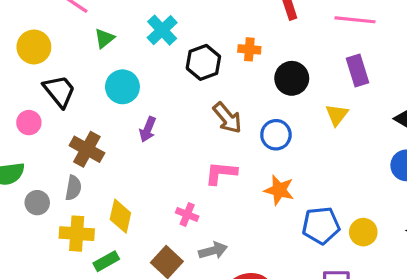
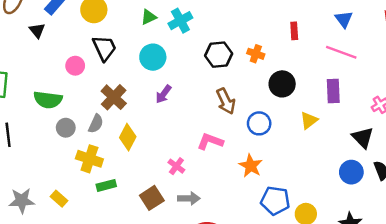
cyan cross: (162, 30) -> (180, 21), moved
yellow diamond: (120, 216) -> (128, 137), moved

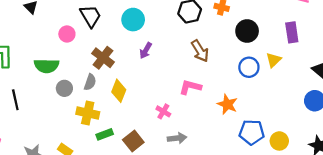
blue circle: (259, 123) -> (249, 67), moved
brown square: (152, 198) -> (133, 141), moved

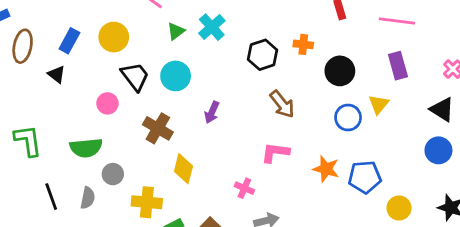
cyan circle: (133, 20) -> (176, 76), moved
gray semicircle: (90, 82) -> (88, 198), moved
blue pentagon: (252, 132) -> (365, 177), moved

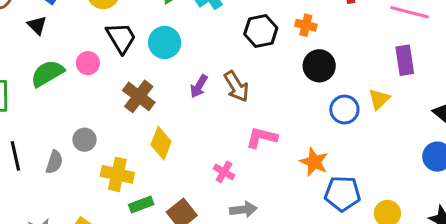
black circle: (340, 71) -> (319, 66), moved
brown arrow: (282, 104) -> (236, 86), moved
green semicircle: (86, 148) -> (47, 73), moved, turned 148
blue pentagon: (365, 177) -> (343, 194), moved

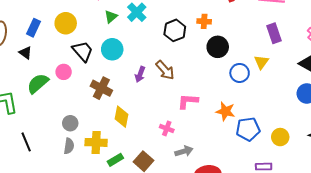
gray semicircle: (54, 162) -> (69, 146), moved

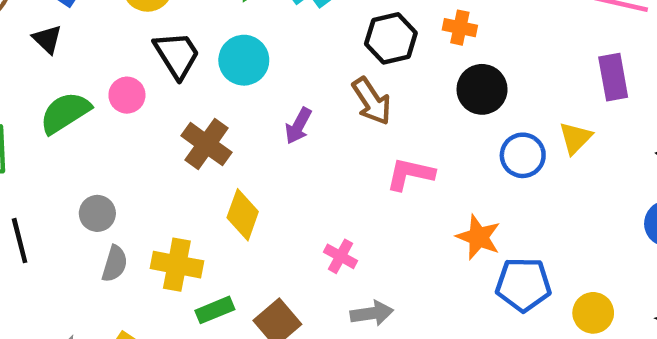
brown arrow: (165, 70) -> (372, 101), moved
pink L-shape: (188, 101) -> (410, 174), moved
gray circle: (70, 123) -> (97, 213), moved

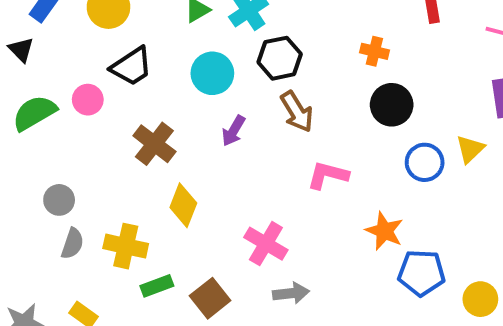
black hexagon: (391, 38) -> (280, 58), moved
black trapezoid: (177, 55) -> (132, 67), turned 87
cyan circle: (244, 60) -> (212, 73), moved
pink cross: (341, 256) -> (266, 244), size x1.5

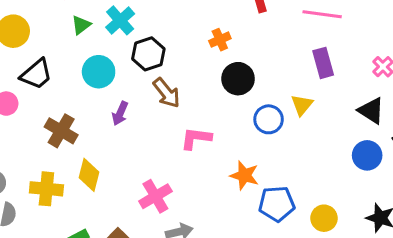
orange cross: (374, 51) -> (220, 40), turned -30
pink cross: (266, 244) -> (155, 196), turned 36
yellow cross: (126, 246) -> (46, 189), moved

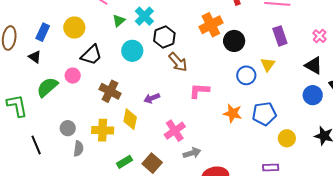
orange cross: (220, 40) -> (211, 25), size x1.6
black circle: (238, 79) -> (234, 41), moved
purple arrow: (120, 113) -> (152, 98), moved, turned 49
blue pentagon: (277, 204) -> (264, 114), moved

